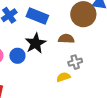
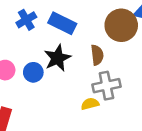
brown semicircle: (66, 39) -> (97, 55), turned 77
gray cross: (75, 62) -> (106, 86), size x1.5

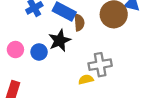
brown semicircle: (97, 55) -> (79, 22), moved

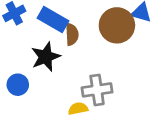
blue circle: (39, 52) -> (18, 85), moved

